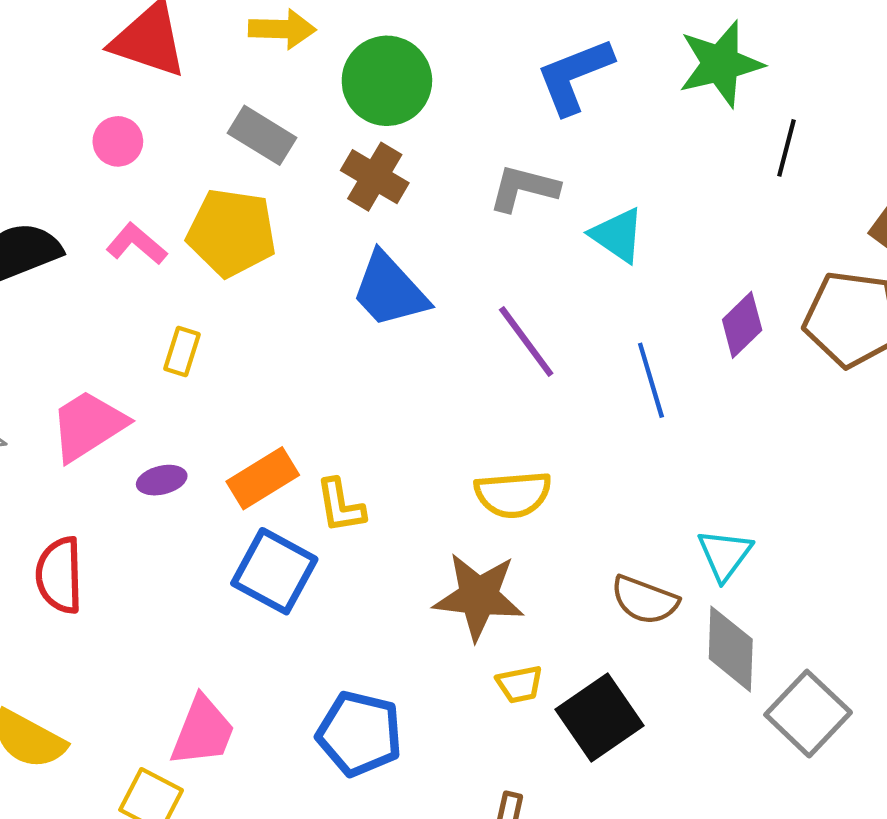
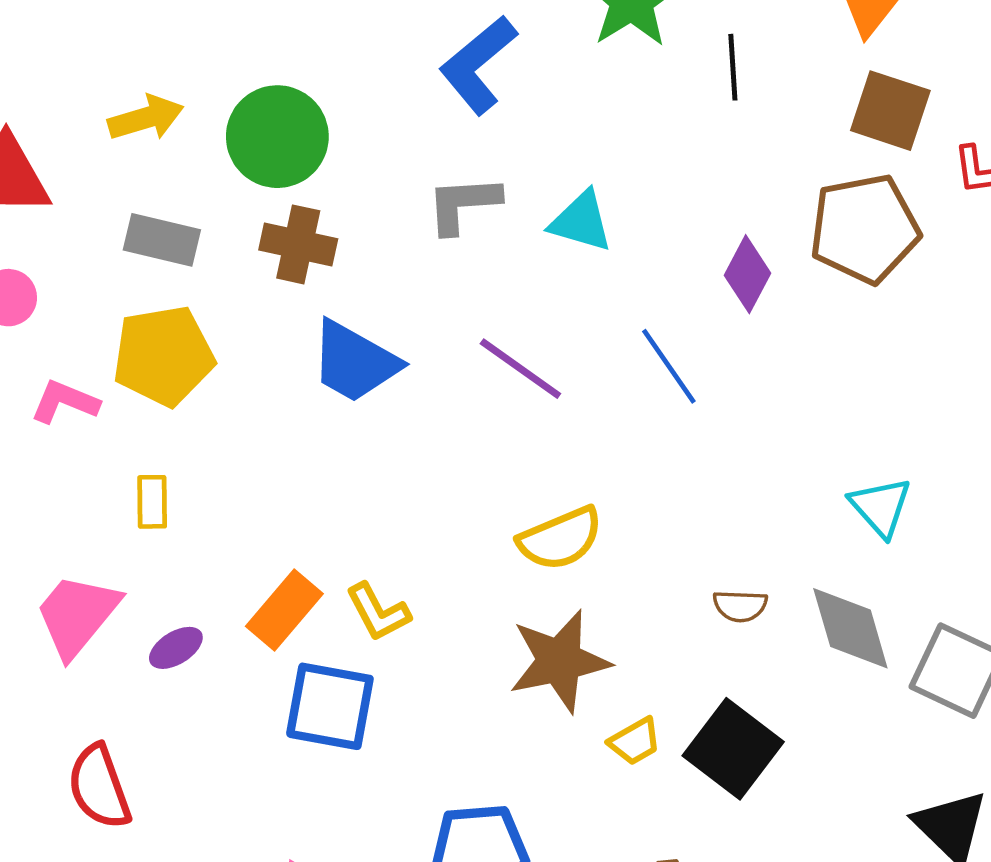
cyan triangle: (725, 555) -> (881, 507), moved
brown semicircle: (645, 600) -> (740, 606), size x0.7

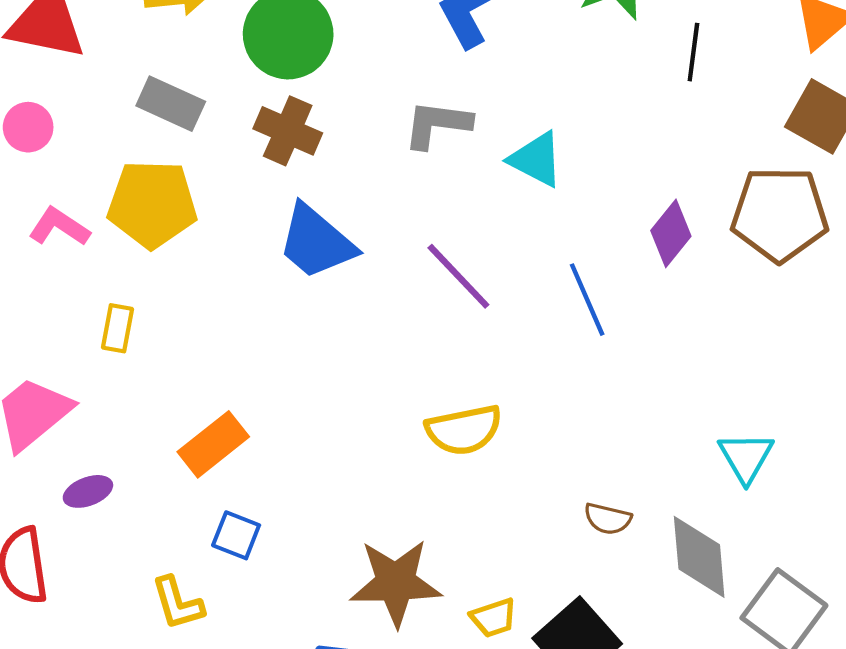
yellow L-shape: (378, 612) -> (178, 603), moved
purple ellipse: (176, 648) -> (88, 491), moved
brown star: (559, 661) -> (396, 583), moved
blue square: (330, 706) -> (236, 535), size x0.6

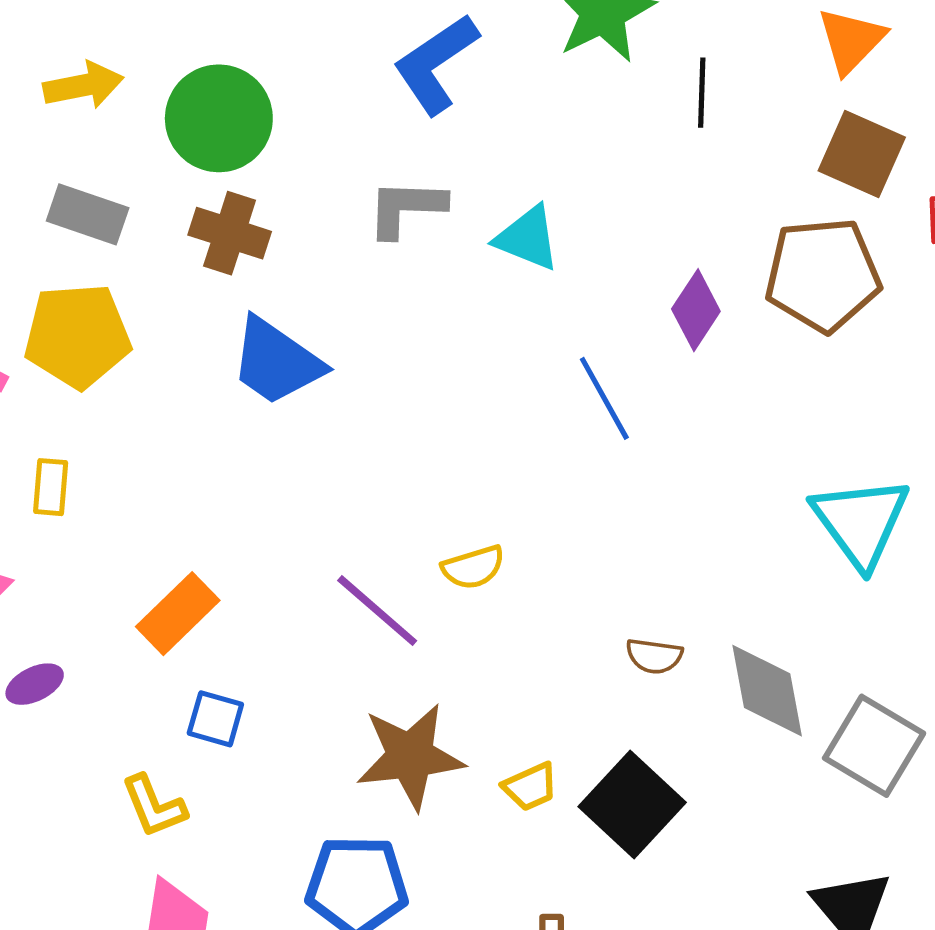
purple line: (458, 276) -> (377, 611), moved
yellow semicircle: (464, 430) -> (473, 567), size x0.7
cyan triangle: (746, 457) -> (861, 522), moved, size x1.5

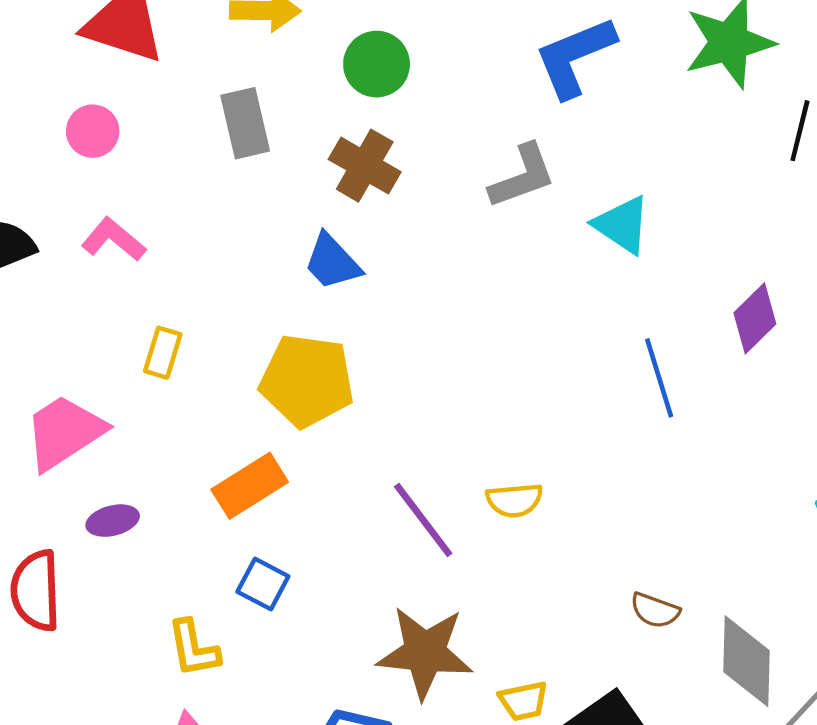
green circle: (219, 118) -> (377, 64), size x0.7
gray L-shape: (406, 208) -> (522, 176), turned 146
gray rectangle: (88, 214) -> (245, 123), turned 46
yellow pentagon: (77, 336) -> (307, 381), moved
blue trapezoid: (276, 362) -> (332, 262), moved, size x0.7

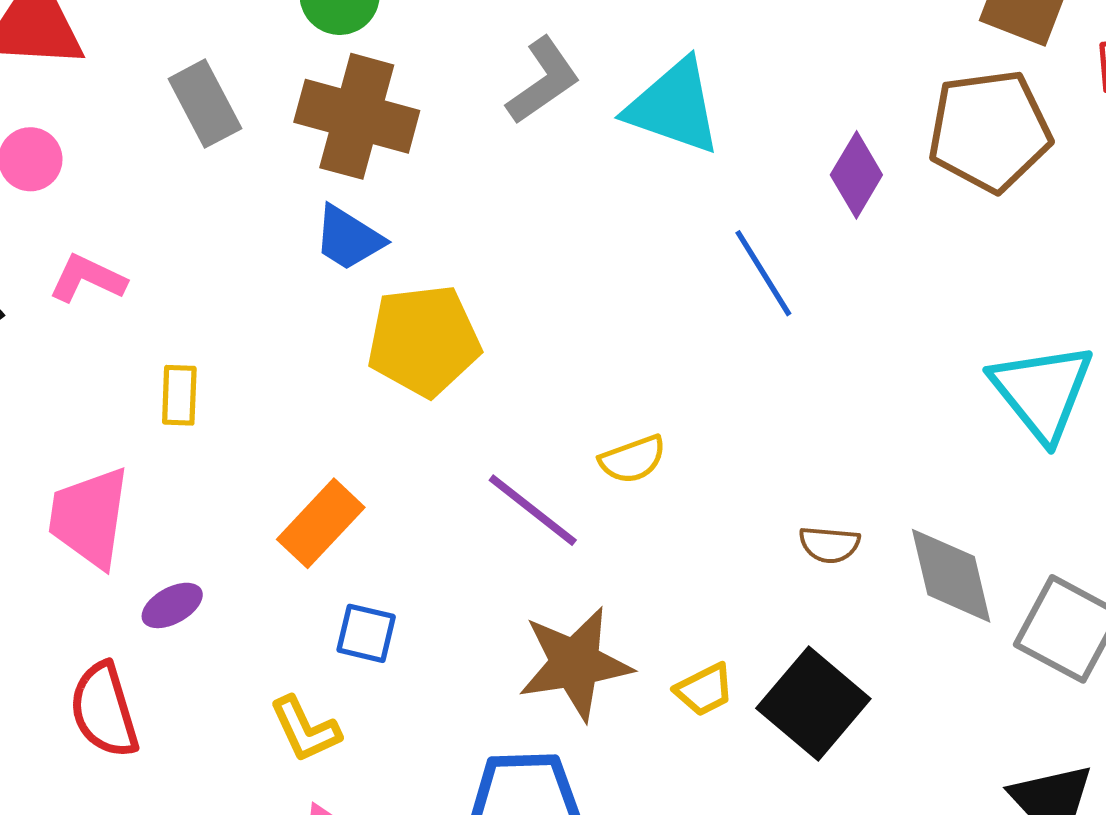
brown cross: (365, 166) -> (357, 116), size x1.4
cyan triangle: (622, 225) -> (674, 107), size x1.4
yellow pentagon: (307, 381) -> (424, 341), moved
pink trapezoid: (64, 432) -> (89, 517), turned -34

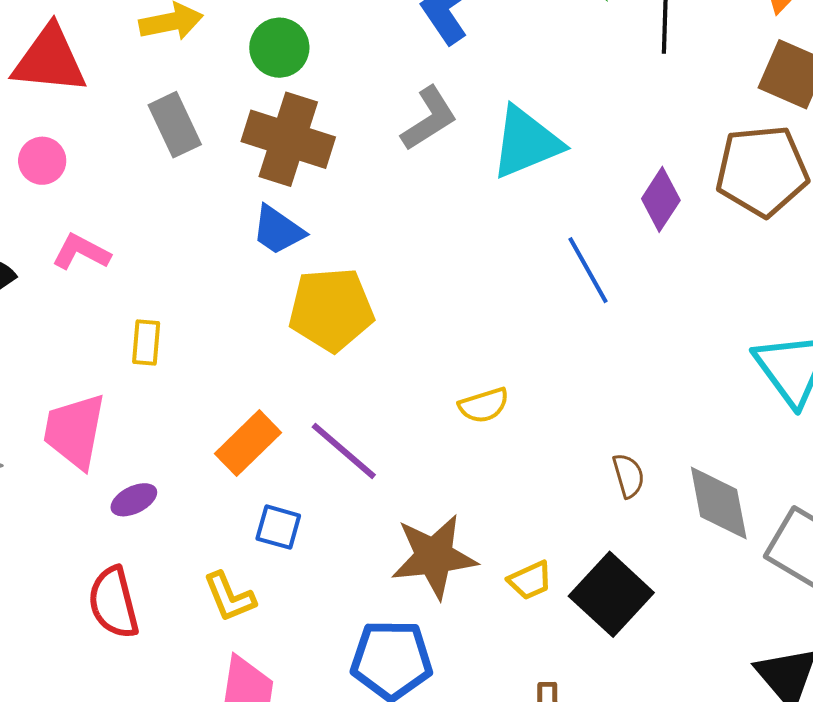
cyan triangle: (674, 107) -> (526, 142), turned -44
purple line: (533, 510) -> (344, 451), moved
brown semicircle: (829, 545) -> (628, 476), turned -114
red semicircle: (104, 710) -> (114, 603), moved

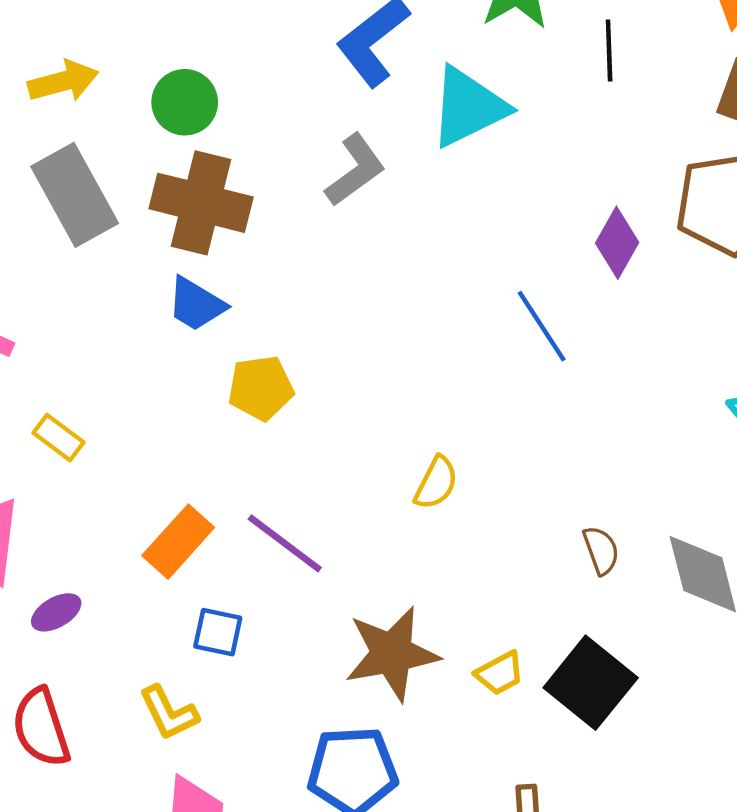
gray rectangle: (175, 125) -> (75, 195), size x1.4
cyan triangle: (526, 142) -> (468, 107), moved
yellow pentagon: (331, 309) -> (261, 388), size x0.7
yellow rectangle: (146, 342) -> (58, 438), turned -54
yellow semicircle: (484, 405) -> (436, 483), turned -42

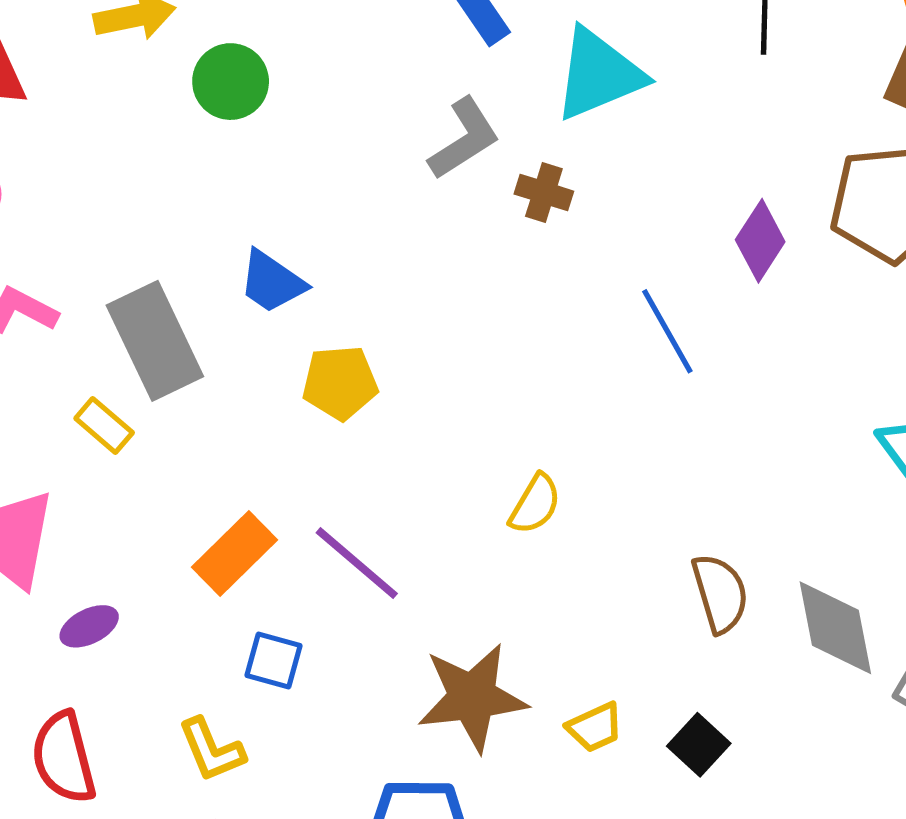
green circle: (185, 102) -> (231, 82), moved
gray rectangle: (75, 195) -> (155, 341), moved
brown cross: (201, 203) -> (544, 193), moved, size x0.5
brown semicircle: (601, 550) -> (720, 593), size x1.4
black square: (591, 683) -> (699, 745), size x0.6

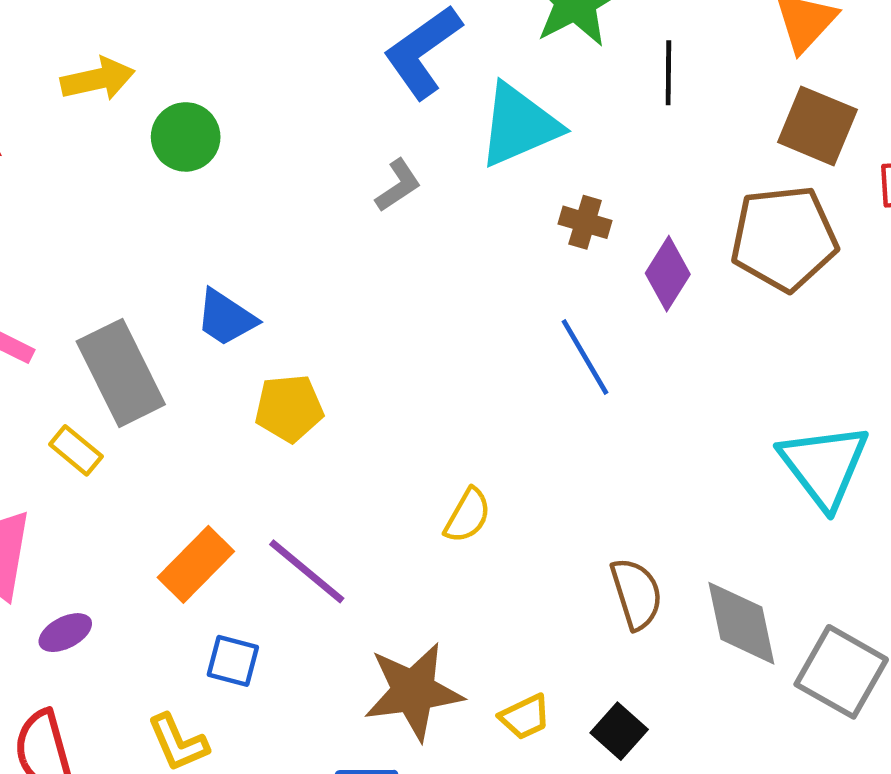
gray L-shape: (464, 139) -> (398, 185), size x0.7
brown cross: (544, 193) -> (585, 222), moved

